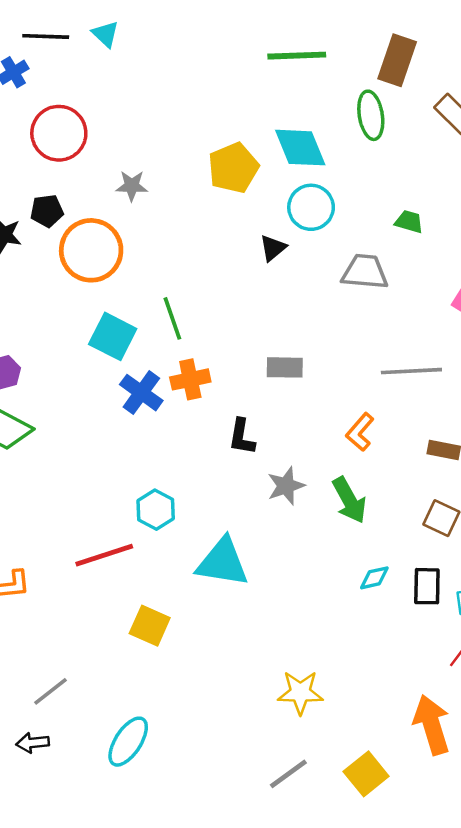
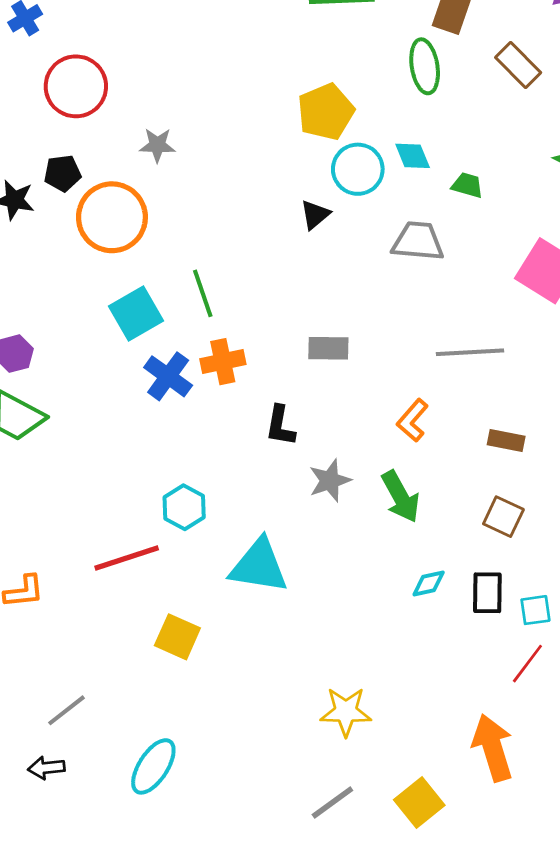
cyan diamond: (300, 148) -> (413, 156), moved, size x0.6
yellow pentagon: (233, 168) -> (326, 112), moved
cyan square: (113, 336) -> (136, 314), turned 33

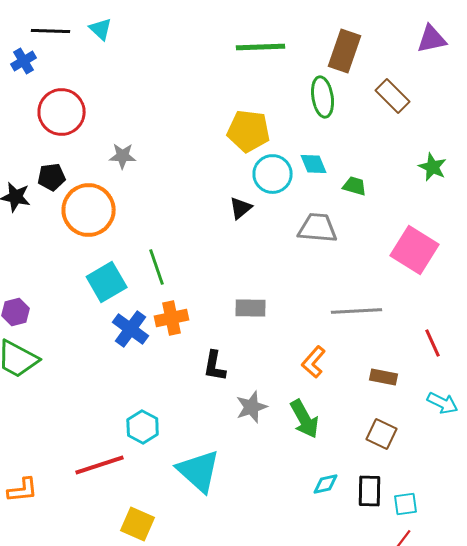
yellow pentagon: (326, 112) -> (249, 131), turned 30
cyan triangle: (259, 566) -> (199, 471), turned 33

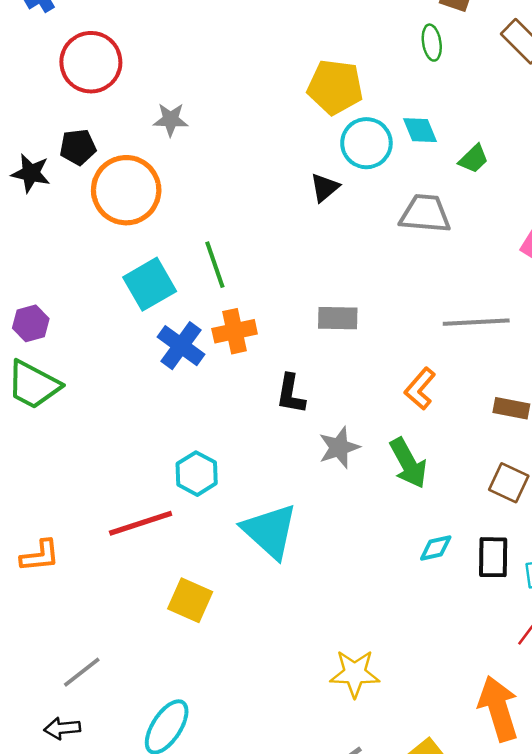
green ellipse: (323, 97) -> (432, 43), size x0.7
green trapezoid: (355, 186) -> (474, 159), turned 120

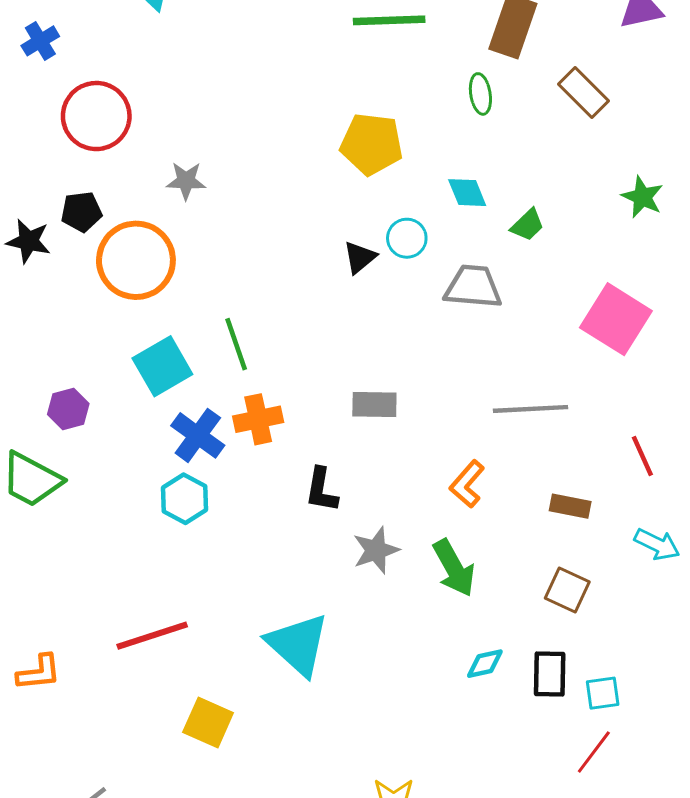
cyan circle: (366, 143) -> (407, 238), moved, size x0.7
purple hexagon: (31, 323) -> (68, 409), moved
cyan hexagon: (197, 474) -> (185, 499), moved

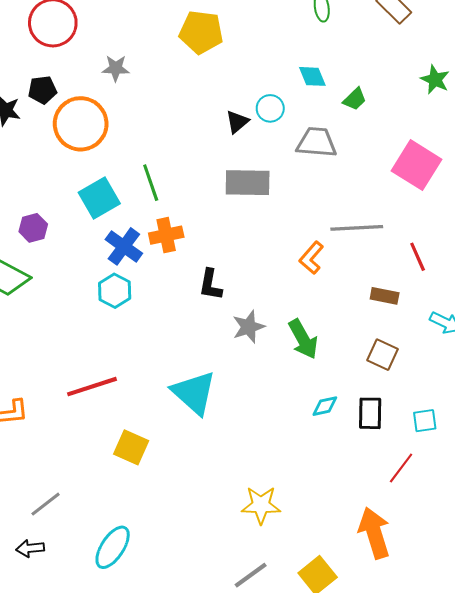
yellow pentagon: (371, 144) -> (201, 32), moved
gray rectangle: (374, 405) -> (248, 183), moved, size x1.4
red line: (642, 456) -> (418, 257), moved
orange L-shape: (467, 484) -> (311, 258), moved
cyan square: (603, 693) -> (425, 421), moved

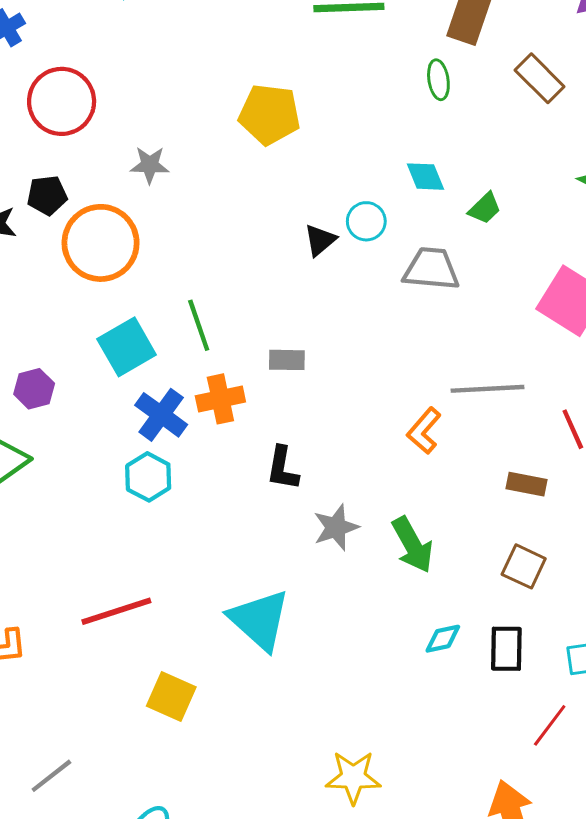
gray rectangle: (248, 183) -> (287, 360), moved, size x0.6

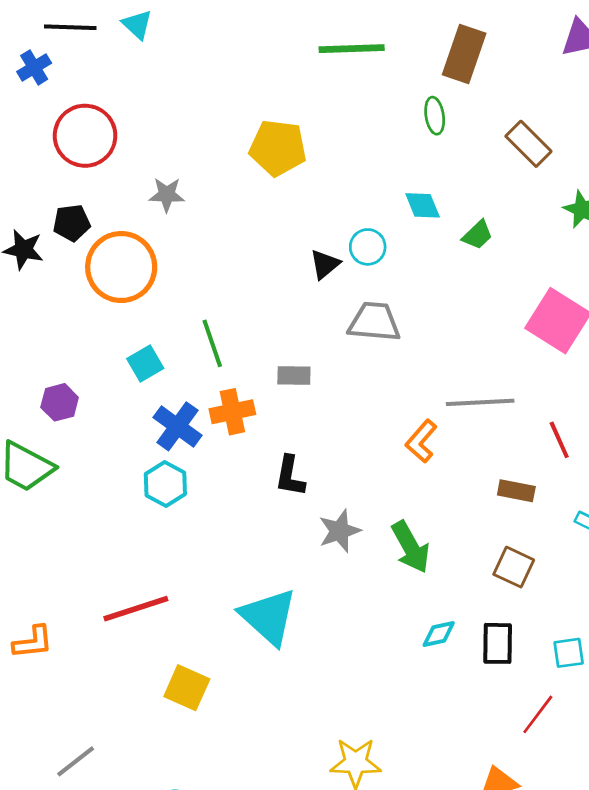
brown rectangle: (540, 78) -> (528, 144), moved
gray trapezoid: (431, 269) -> (374, 322), moved
cyan square: (127, 347) -> (145, 363), size x0.7

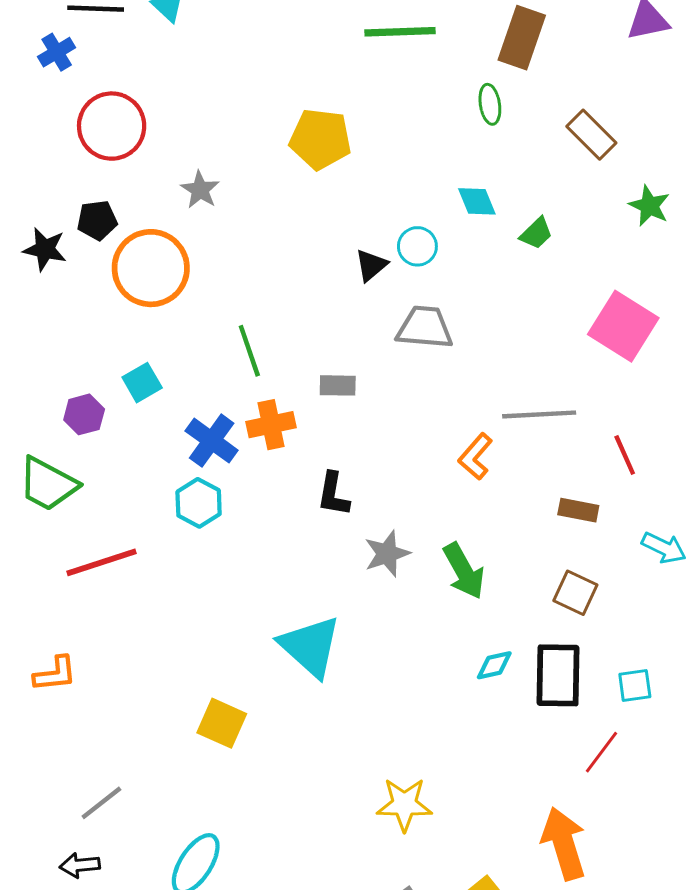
gray star: (167, 195) -> (200, 190), turned 30
cyan square: (145, 363) -> (142, 383), moved
red line: (136, 609) -> (101, 562), moved
black rectangle: (498, 643) -> (558, 675), size x1.4

